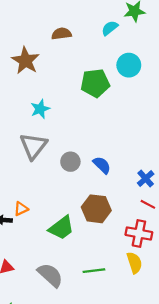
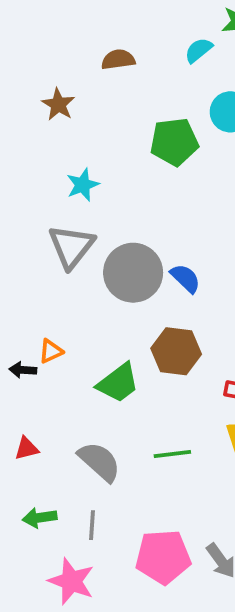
brown star: (26, 61) -> (58, 104), size x0.7
gray circle: (70, 162) -> (133, 273), size x1.8

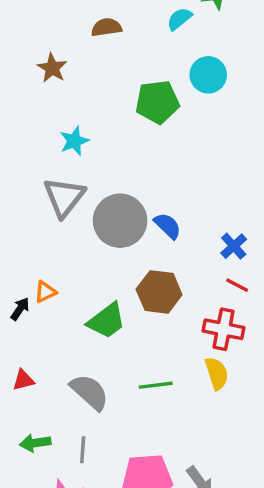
black arrow: (23, 370) -> (20, 309), turned 120

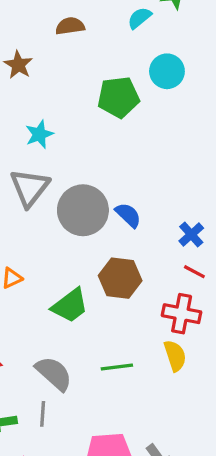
gray line: (83, 450) -> (43, 414), moved

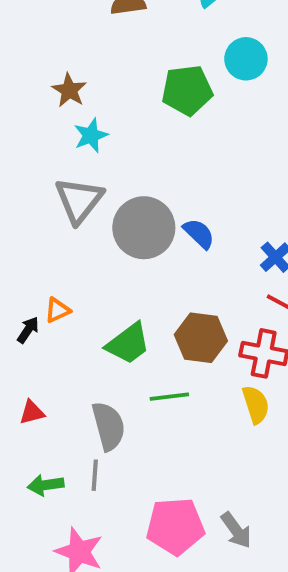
brown star: (18, 65) -> (69, 90), moved
brown hexagon: (120, 278) -> (201, 338), moved
green line: (117, 367) -> (169, 397), moved
gray semicircle: (54, 373) -> (108, 426), turned 33

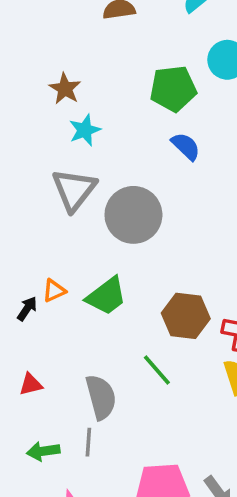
blue semicircle: (199, 234) -> (186, 146), moved
green trapezoid: (128, 344) -> (106, 296), moved
green line: (169, 397) -> (157, 370), turned 56

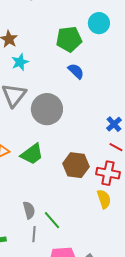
green line: (157, 370) -> (52, 220), moved
gray semicircle: (101, 397) -> (29, 210), size x0.7
gray line: (88, 442) -> (34, 234), moved

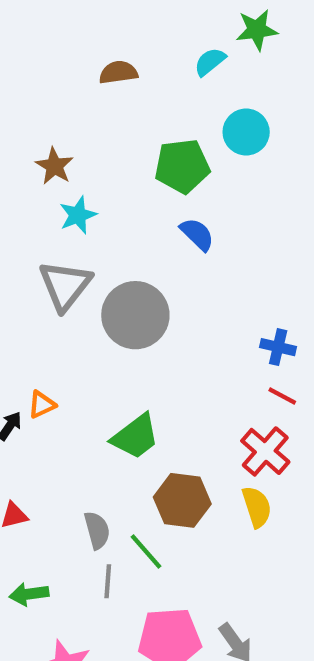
blue cross: (114, 124) -> (278, 347), turned -35
green trapezoid: (32, 154) -> (135, 437), moved
brown hexagon: (76, 165) -> (182, 500), moved
red cross: (108, 173) -> (265, 451), turned 30

